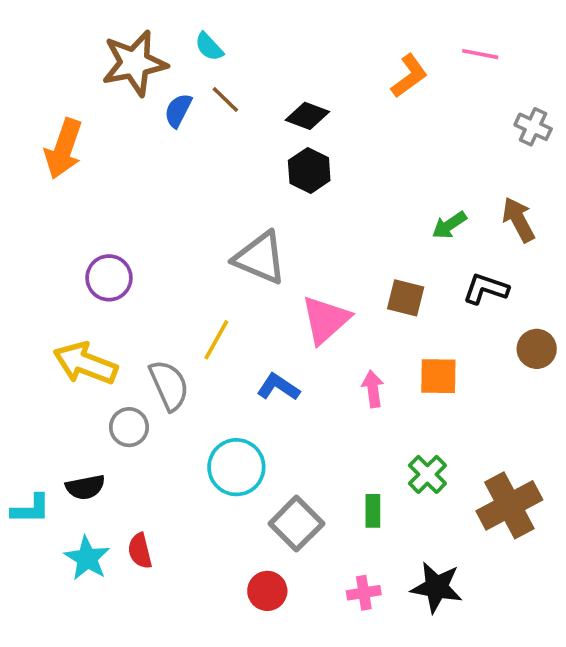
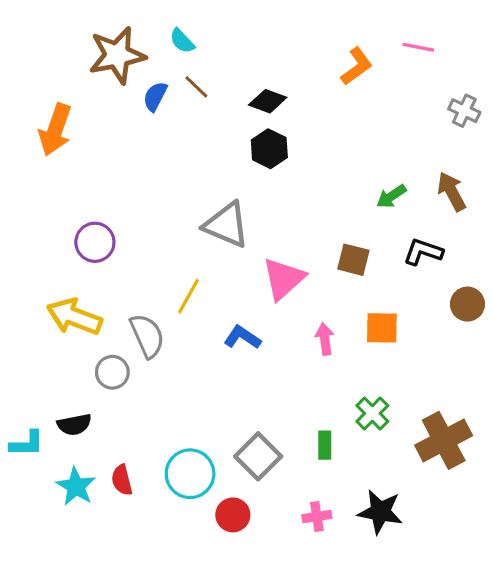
cyan circle: (236, 467) -> (190, 474), moved

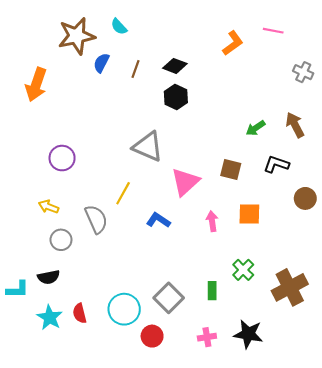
brown line: (196, 87) -> (136, 69), moved, turned 66
yellow arrow: (74, 317) -> (49, 207), size x0.6
gray circle: (112, 372) -> (61, 240), moved

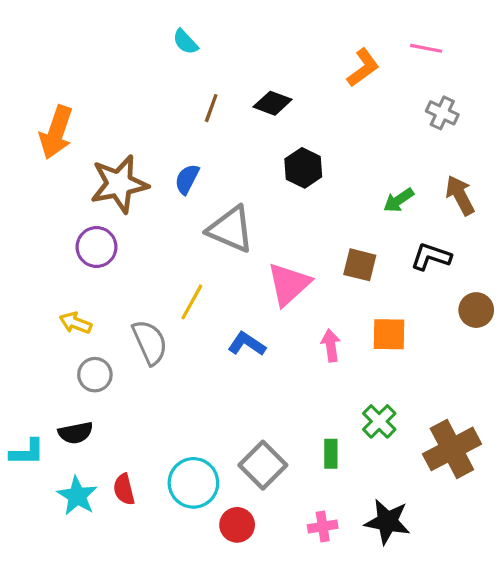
brown star: (77, 36) -> (119, 184), moved
blue semicircle: (101, 63) -> (187, 179), moved
gray cross: (303, 72) -> (442, 113), moved
black hexagon: (176, 97) -> (303, 168), moved

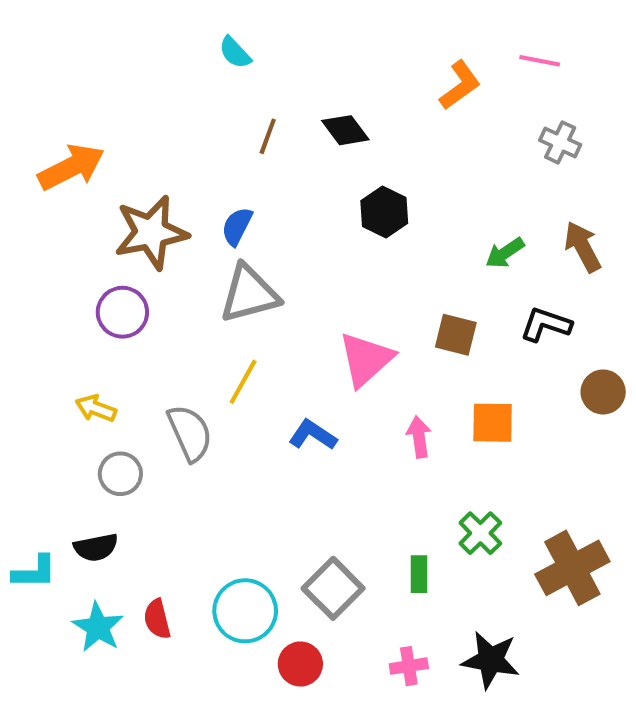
black diamond: (273, 103) -> (345, 130), turned 33
orange arrow: (56, 132) -> (71, 167), turned -136
gray triangle: (231, 229) -> (249, 294), moved, turned -38

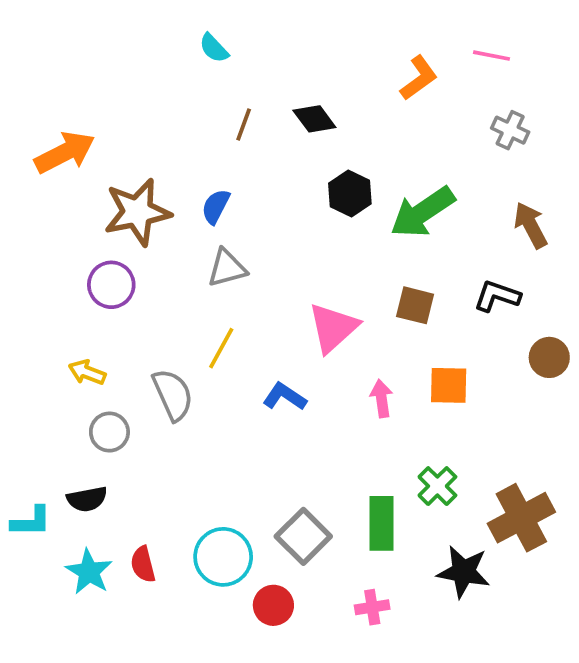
green arrow: (505, 253) -> (423, 212), moved, size x1.8
gray triangle: (249, 294) -> (227, 268), size x0.7
green rectangle: (419, 574) -> (382, 523), size x1.6
black star: (491, 660) -> (464, 572), moved

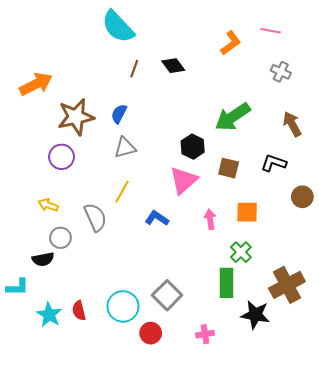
cyan semicircle: (214, 48) -> (118, 27), size x2.0
black hexagon: (350, 193) -> (193, 147), moved
green cross: (437, 486) -> (241, 252), moved
black semicircle: (87, 499) -> (43, 259), moved
green rectangle: (382, 523) -> (227, 283), moved

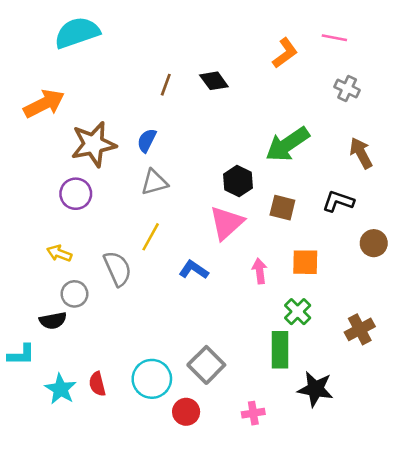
cyan semicircle: (118, 27) -> (77, 33), moved, turned 114
brown cross: (287, 285) -> (360, 329), moved, size x0.7

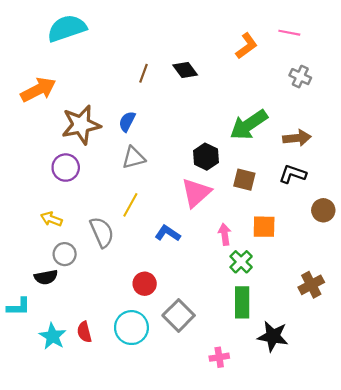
brown arrow: (361, 153) -> (297, 138), moved, turned 112
green cross: (298, 312) -> (241, 262), moved
red circle: (186, 412) -> (145, 284), moved

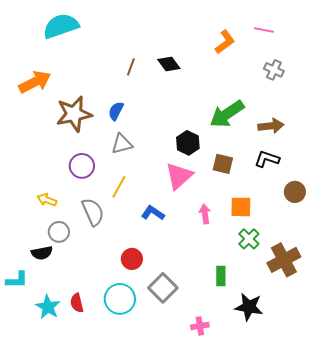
purple circle: (66, 168) -> (82, 166), moved
green cross: (241, 262) -> (249, 239), moved
brown cross: (311, 285) -> (284, 260), size x1.4
green rectangle: (242, 302) -> (221, 276), size x0.7

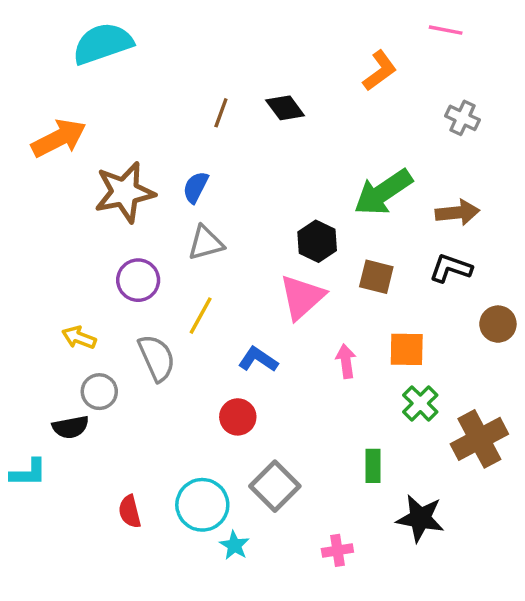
pink line: (264, 30) -> (446, 30), moved
red circle: (132, 259) -> (238, 417), moved
cyan star: (48, 307) -> (234, 545), moved, size x0.7

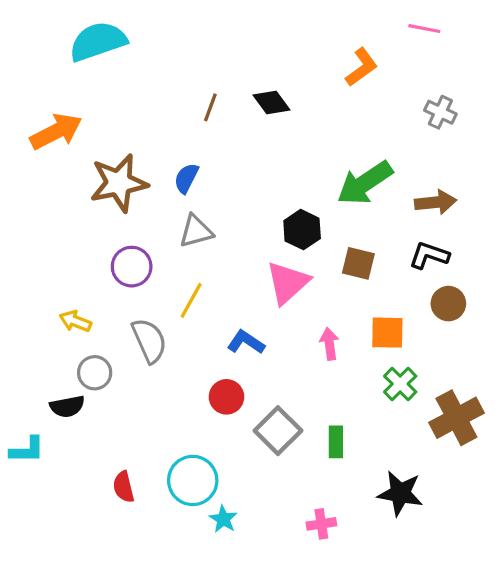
brown circle: (498, 324) -> (448, 304), moved
green rectangle: (373, 466) -> (336, 442), moved
gray square: (275, 486) -> (278, 431), moved

